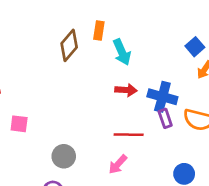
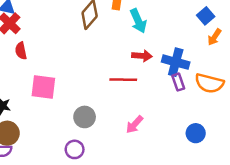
pink square: (19, 124) -> (43, 87), size x1.5
red line: (129, 135) -> (123, 80), moved

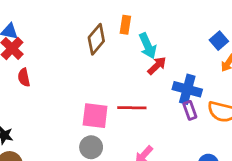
red arrow: (142, 56) -> (157, 66), moved, turned -48
pink square: (43, 87) -> (95, 116), moved

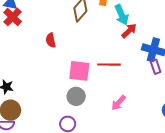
red semicircle: (24, 77) -> (51, 40), moved

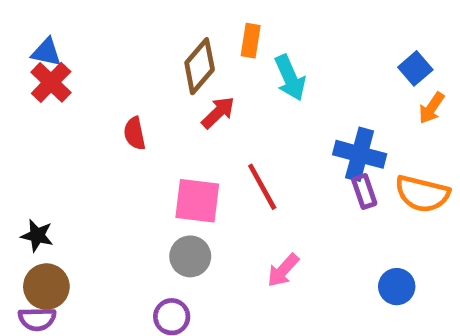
red arrow: (129, 31) -> (218, 113), moved
red line: (109, 65) -> (262, 187), turned 60

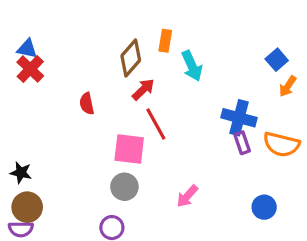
red line: (262, 187) -> (156, 124), moved

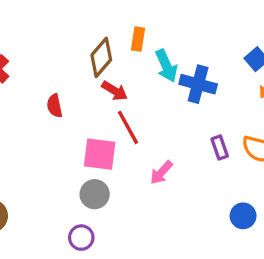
red arrow: (143, 89) -> (115, 91), turned 75
blue cross: (239, 118) -> (198, 84), moved
pink arrow: (187, 196) -> (161, 172), moved

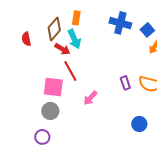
cyan arrow: (166, 66) -> (74, 39), moved
blue cross: (198, 84) -> (120, 23), moved
red semicircle: (55, 106) -> (26, 39), moved

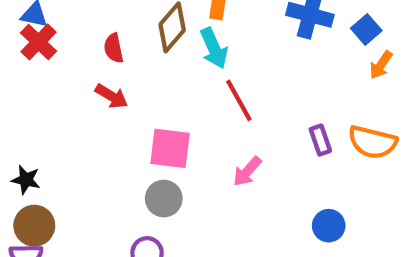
red arrow: (62, 49) -> (112, 96), moved
red line: (70, 71) -> (239, 100), moved
blue circle: (139, 124) -> (329, 226), moved

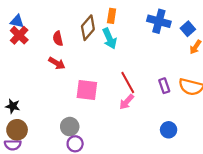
red line: (239, 100) -> (128, 83), moved
gray circle: (164, 199) -> (70, 127), moved

